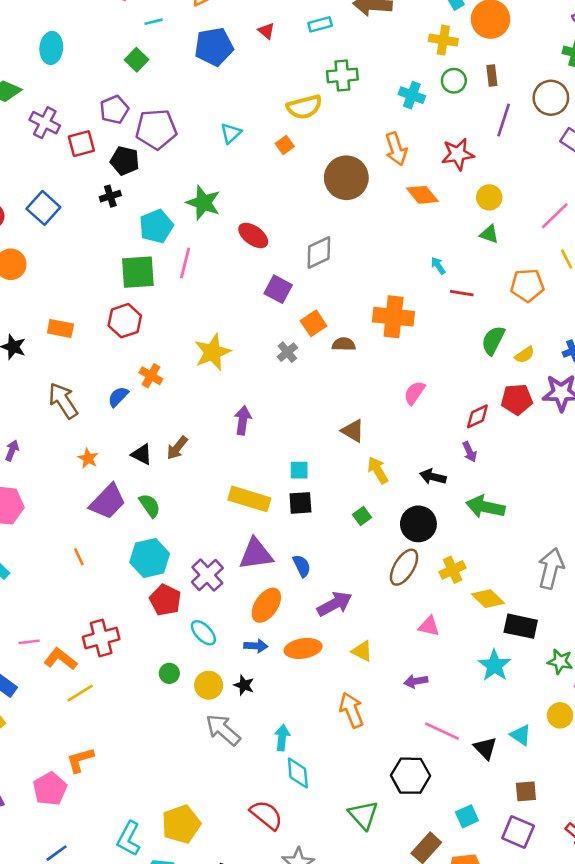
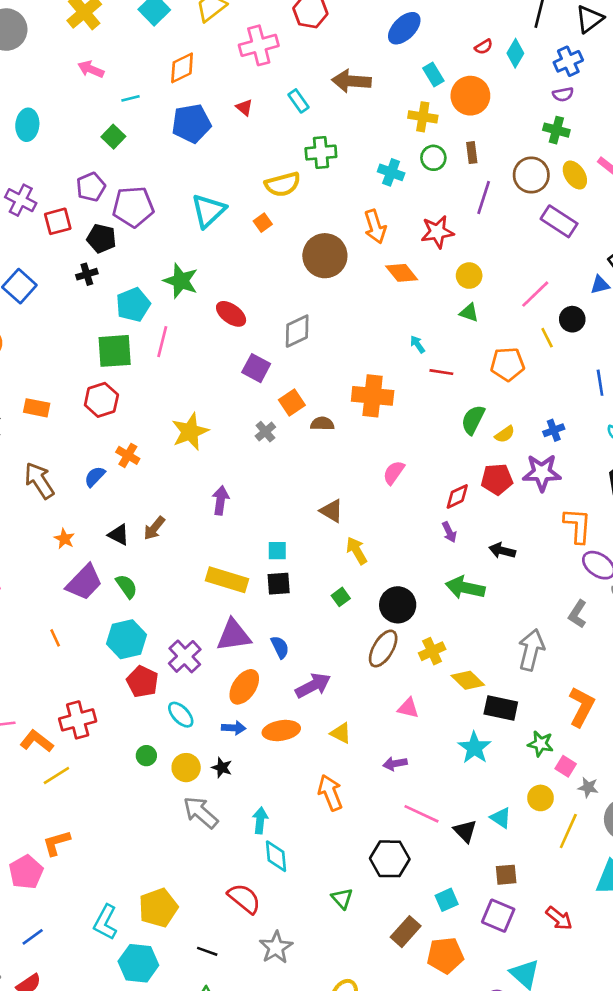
cyan rectangle: (320, 24) -> (298, 101), turned 70
cyan triangle: (231, 133) -> (209, 211), size x1.6
black arrow: (433, 477) -> (502, 551), moved
green triangle: (363, 815) -> (342, 898), size x0.7

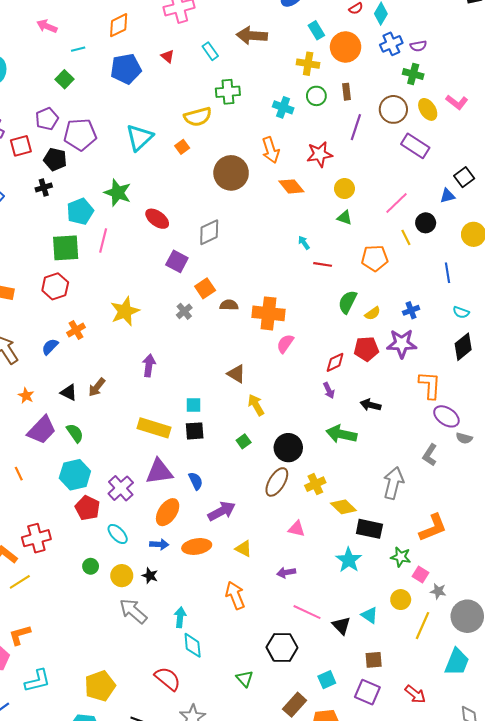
blue cross: (568, 61) -> (391, 44), moved
orange cross: (373, 396) -> (269, 313), moved
orange cross: (128, 455) -> (76, 330), turned 30
orange L-shape: (582, 707) -> (433, 528), turned 40
cyan L-shape: (105, 922) -> (37, 681), moved, turned -132

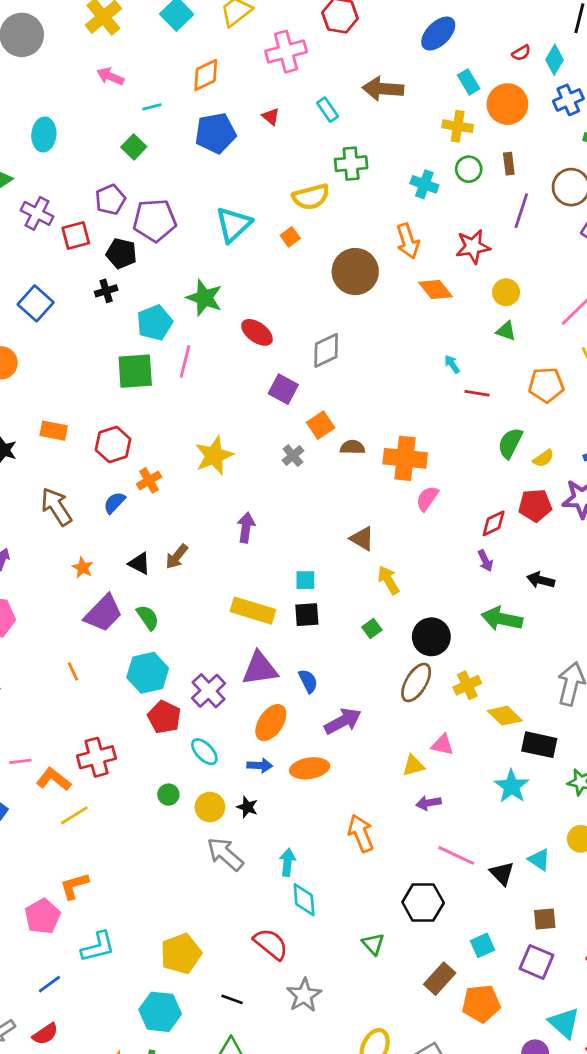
red hexagon: (55, 286) -> (113, 444), moved
yellow triangle: (244, 549) -> (413, 765), moved, turned -42

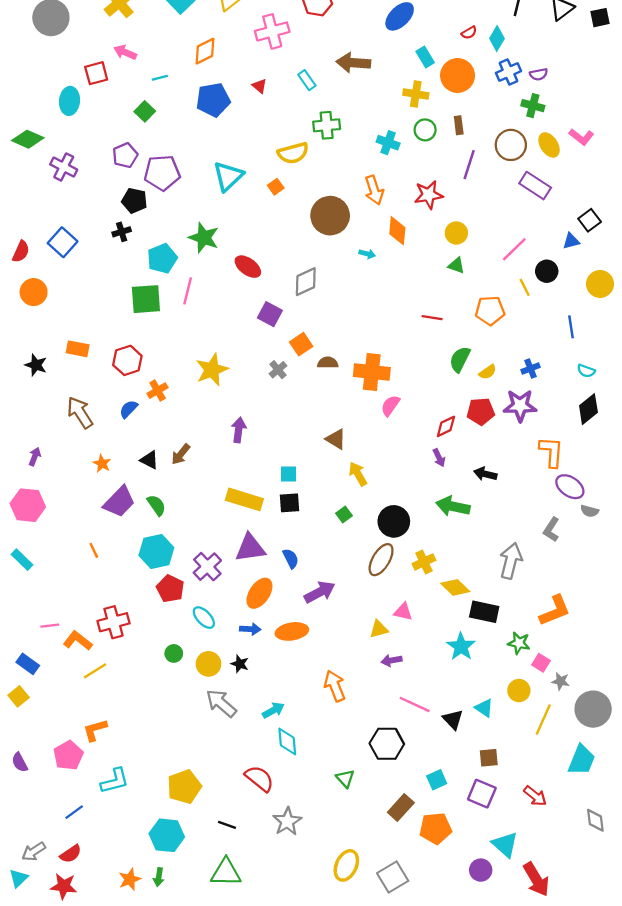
red square: (76, 236) -> (96, 73), moved
orange diamond: (435, 290) -> (397, 231), turned 44
cyan arrow: (452, 364) -> (367, 254), moved, turned 140
cyan arrow: (287, 862) -> (273, 710), turned 55

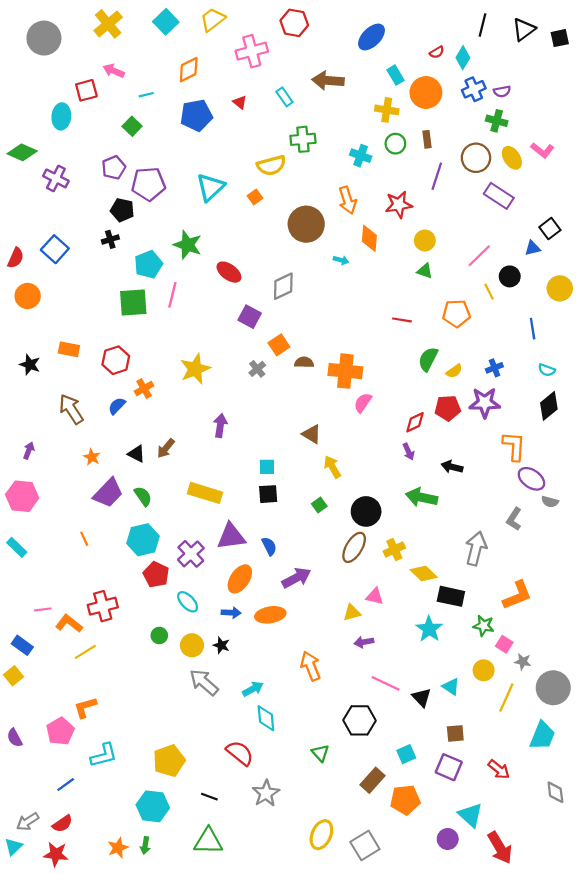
yellow rectangle: (244, 499) -> (205, 493), moved

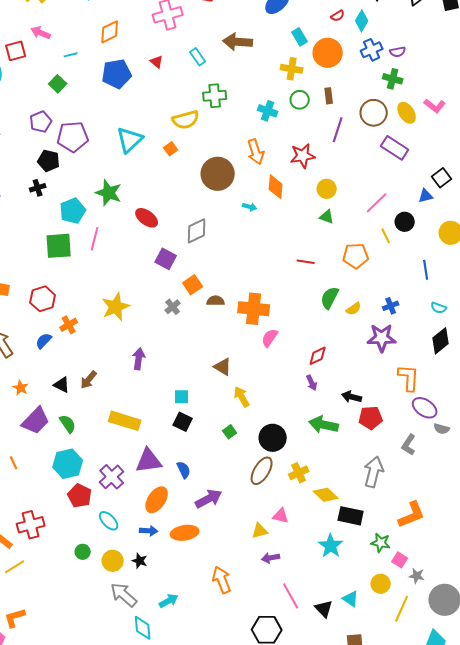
red pentagon: (448, 408) -> (371, 418), moved
black square: (268, 494) -> (183, 422), turned 30
pink line: (386, 683) -> (291, 596), turned 36
cyan diamond: (266, 718) -> (143, 628), moved

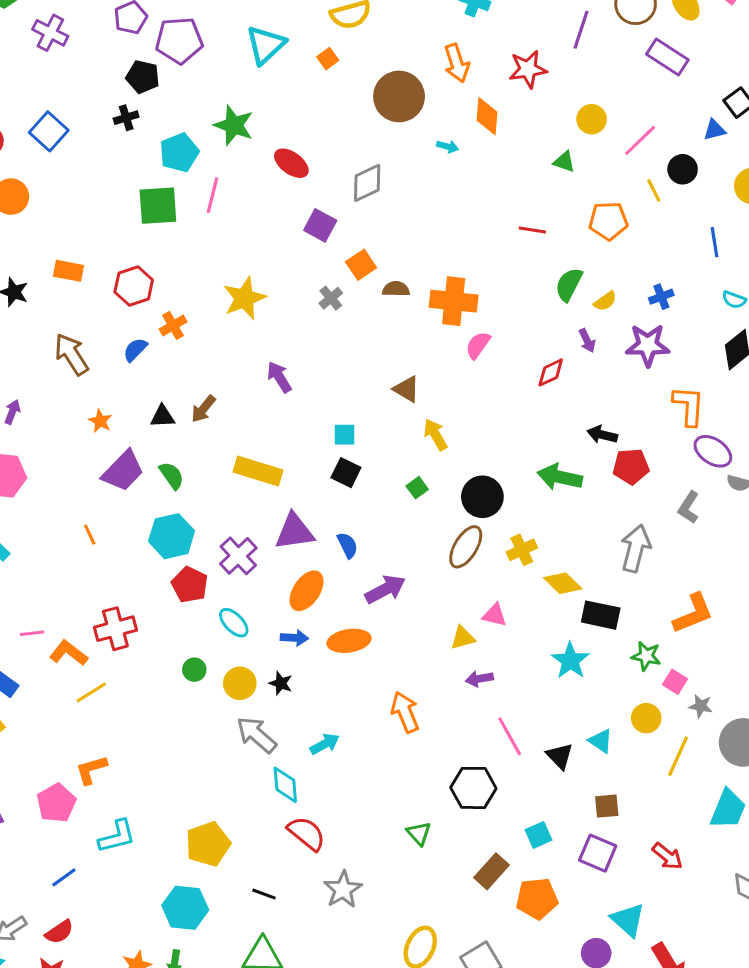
yellow circle: (327, 189) -> (592, 119), moved
purple arrow: (139, 359) -> (279, 377), turned -40
purple arrow: (312, 383) -> (587, 341), moved
black triangle: (62, 385) -> (162, 416), turned -30

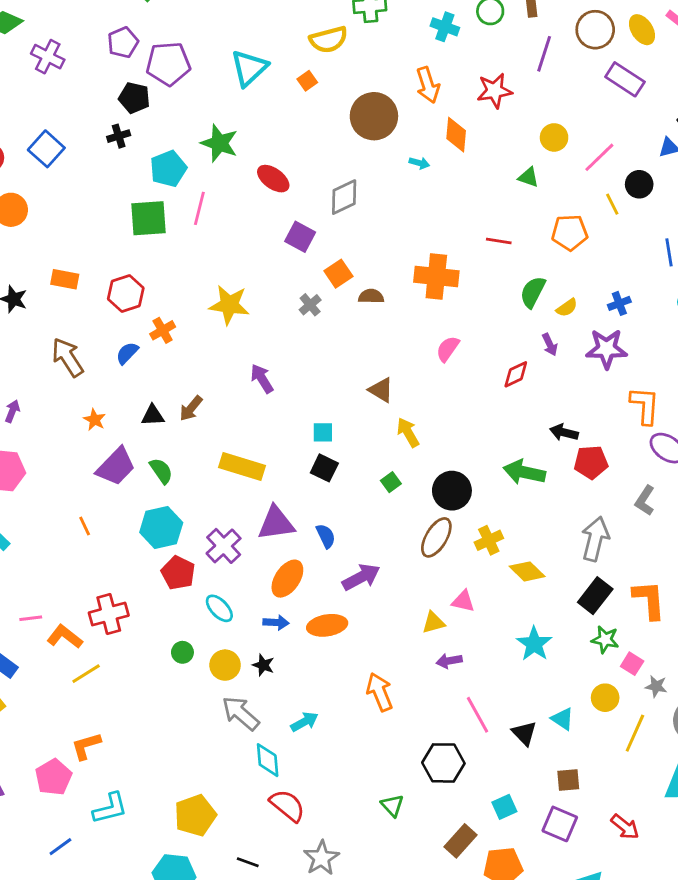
yellow star: (244, 298) -> (229, 305), turned 30
orange cross: (454, 301) -> (436, 276), moved
orange L-shape: (693, 614) -> (649, 600), turned -72
black rectangle: (601, 615) -> (595, 596), moved, turned -64

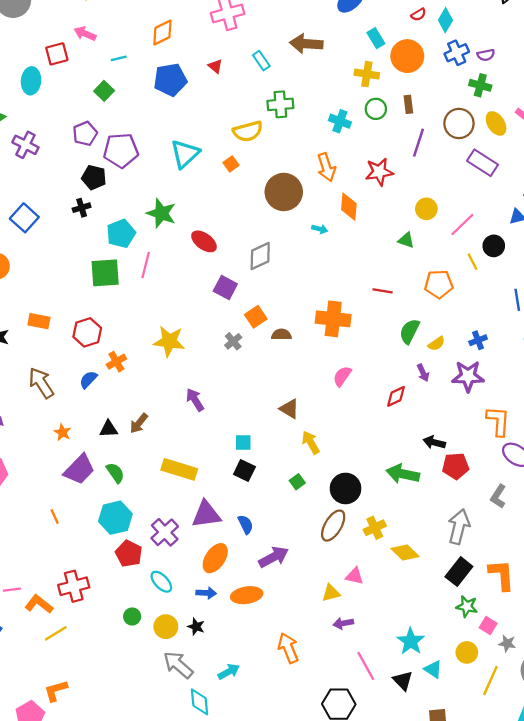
cyan star: (534, 644) -> (411, 641), moved

